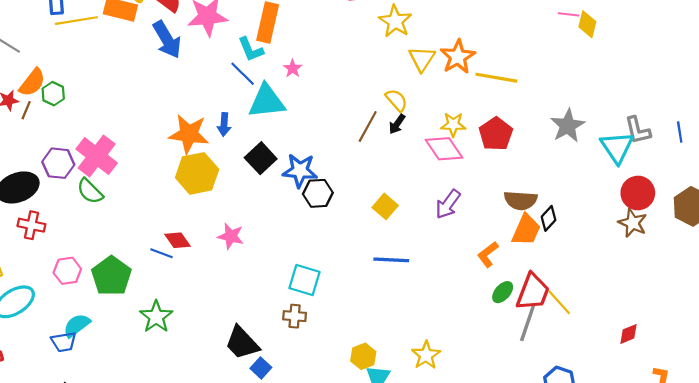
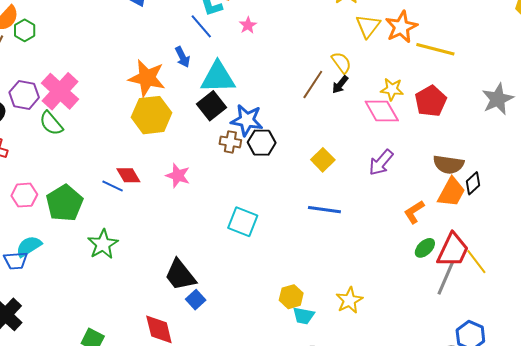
cyan triangle: (267, 101) -> (218, 77), moved
blue arrow: (224, 124) -> (182, 57), moved, turned -35
brown cross: (295, 316) -> (230, 142), moved

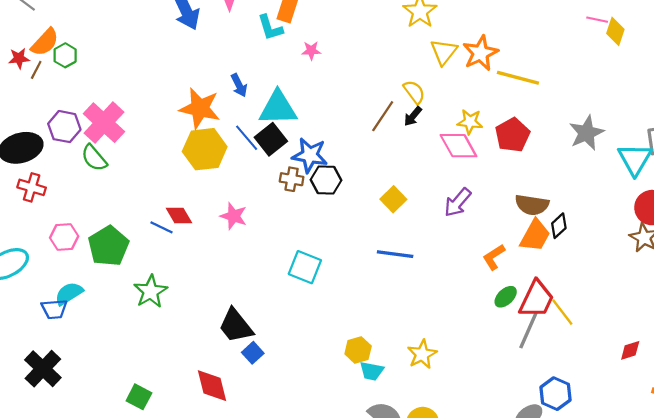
pink star: (248, 25) -> (311, 51), turned 30
blue line: (201, 26) -> (247, 138), moved

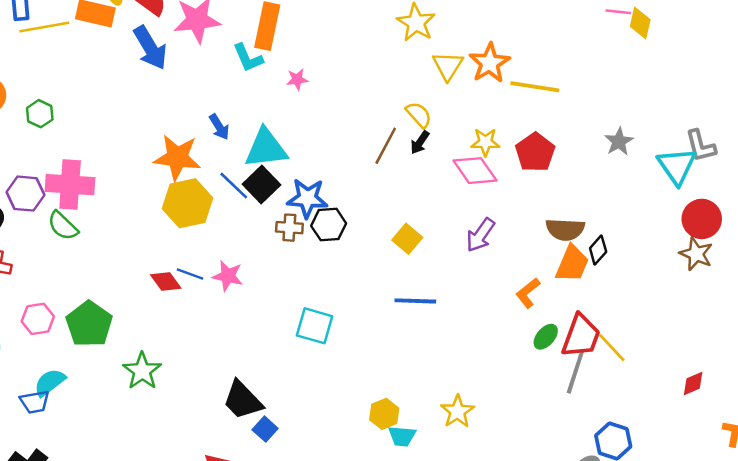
green hexagon: (65, 55) -> (40, 114), moved
pink cross: (104, 123) -> (70, 185), turned -33
gray star: (586, 133) -> (619, 142), size x0.7
blue line: (162, 227) -> (190, 274), moved

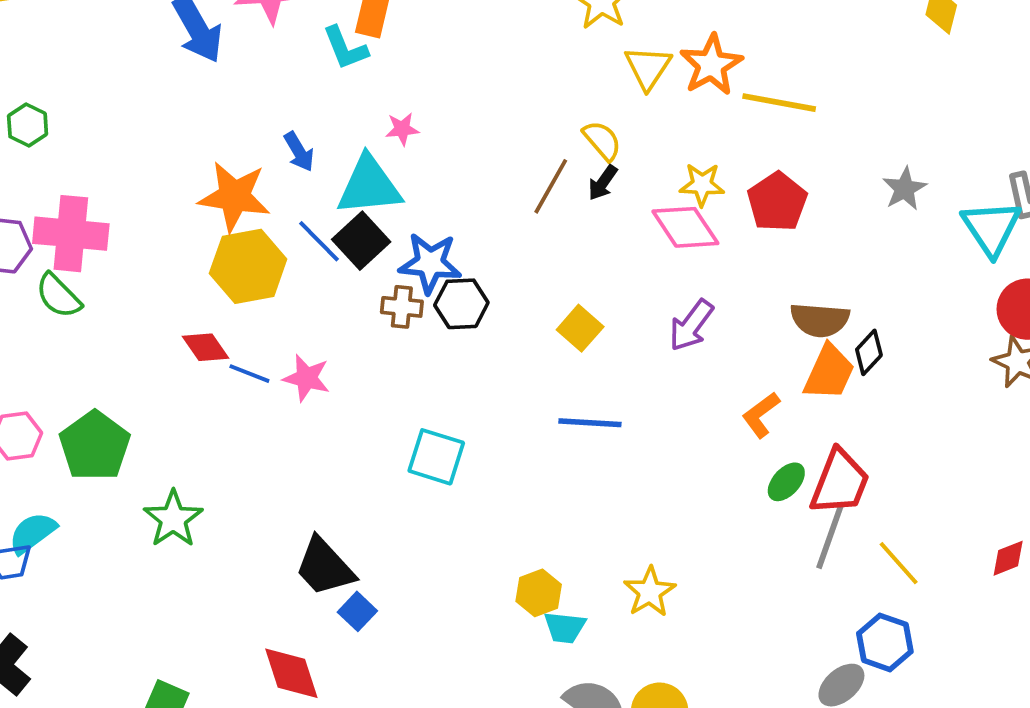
pink star: (297, 79) -> (402, 129), moved
red diamond: (166, 282) -> (206, 347), moved
yellow line: (612, 348) -> (899, 563), moved

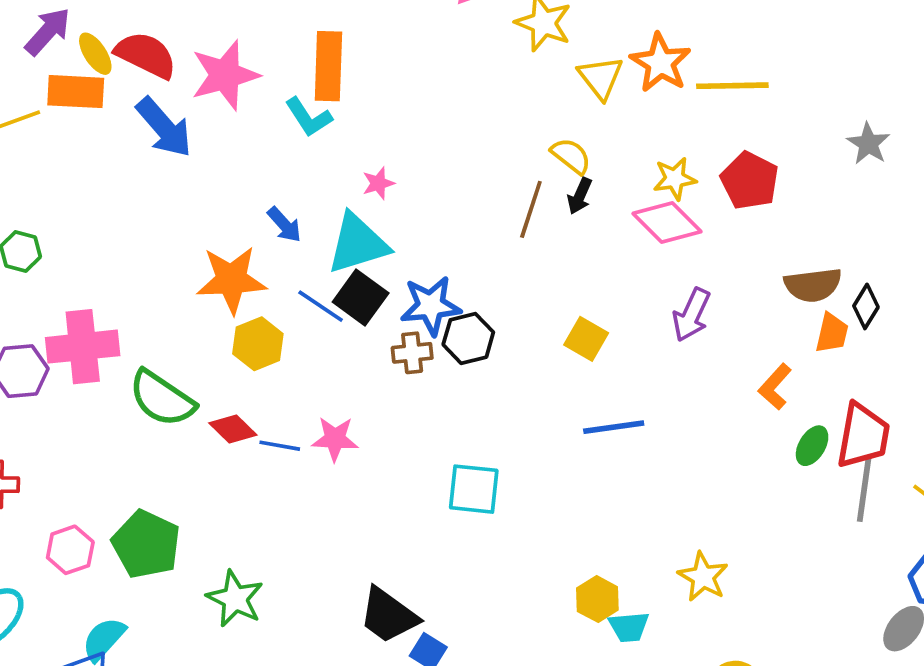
yellow hexagon: (248, 266) -> (258, 344), size x0.7
green semicircle: (58, 296) -> (162, 398), moved, size x1.4
orange trapezoid: (829, 372) -> (832, 333), size x0.7

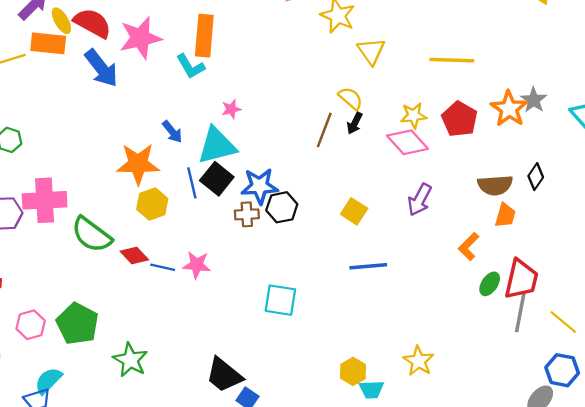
orange star: (660, 63) -> (509, 109), moved
blue line: (321, 306) -> (192, 183), turned 40
black diamond: (866, 306) -> (536, 177), moved

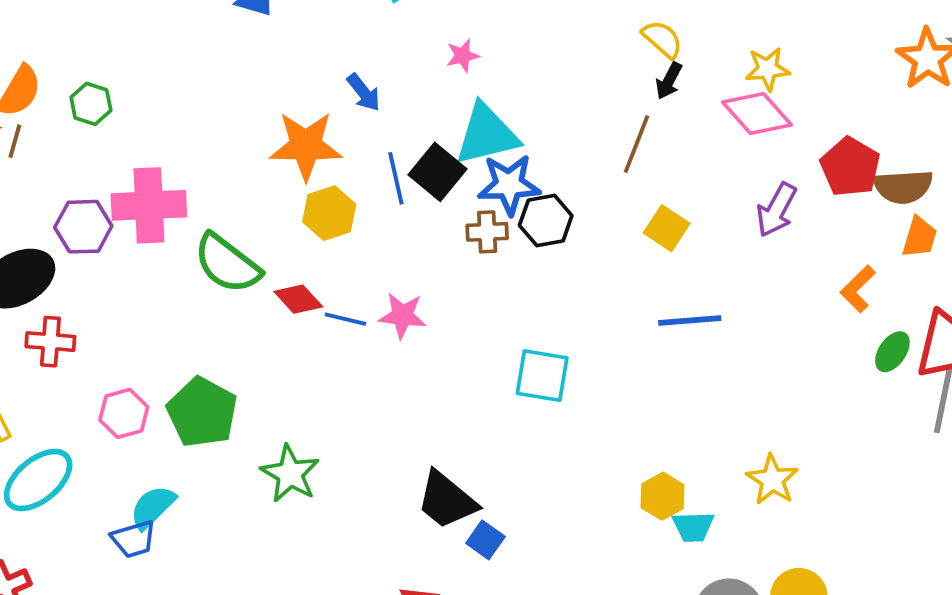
red pentagon: (460, 119) -> (850, 167), moved
brown line: (324, 130) -> (637, 144), moved
cyan triangle: (217, 146) -> (487, 134), moved

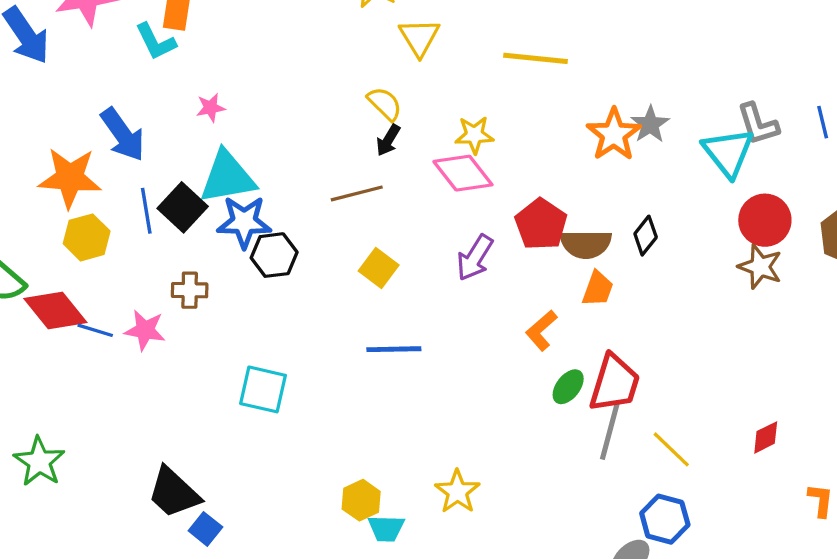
blue arrow: (364, 92) -> (123, 135), size x1.6
brown line: (637, 144) -> (357, 193), turned 51
brown cross: (487, 232) -> (190, 290), moved
red diamond: (298, 299) -> (55, 311), size x1.5

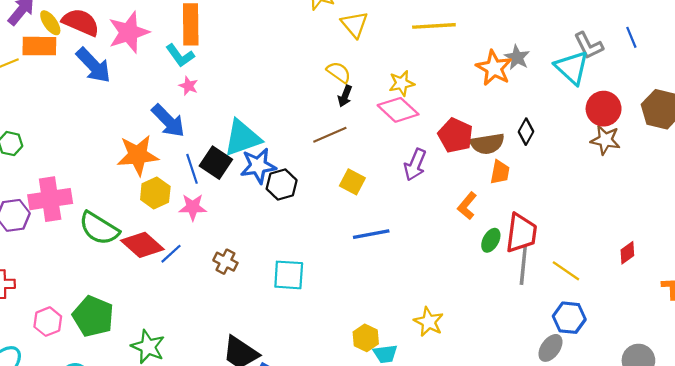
pink star: (211, 108) -> (188, 86), moved, turned -30
brown cross: (190, 290) -> (225, 262), moved, turned 35
blue line: (95, 330) -> (171, 254), turned -50
pink star: (145, 330) -> (193, 207), moved

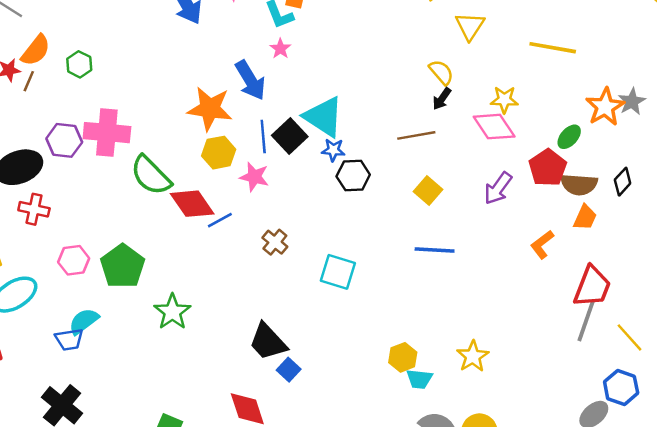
cyan triangle: (242, 138) -> (324, 117), turned 39
blue star: (258, 166) -> (333, 150), size x0.6
green ellipse: (491, 240) -> (569, 137), moved

